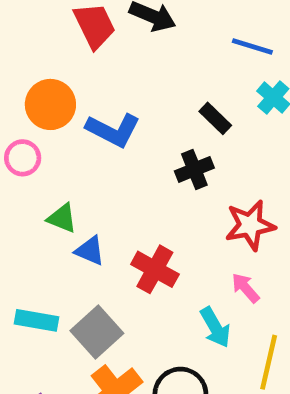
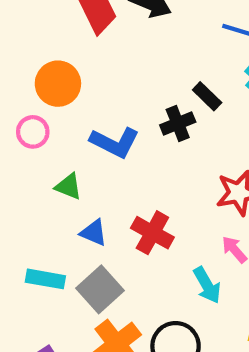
blue L-shape: (113, 130) -> (115, 142), moved
black cross: (194, 169) -> (178, 124), moved
blue triangle: (90, 251) -> (94, 233), moved

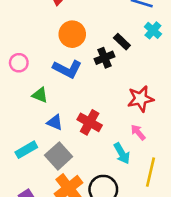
orange circle: (58, 84) -> (72, 34), moved
cyan rectangle: (45, 279) -> (26, 150), turned -40

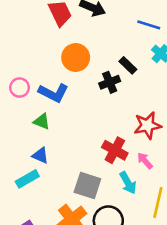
blue L-shape: (67, 69) -> (53, 93), moved
blue triangle: (55, 122) -> (40, 155), moved
red cross: (90, 122) -> (115, 150), moved
gray square: (59, 156) -> (87, 185), moved, turned -30

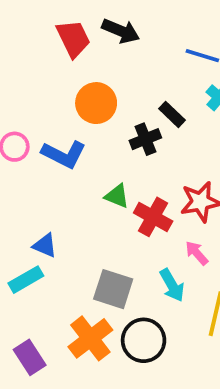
green triangle: (42, 121) -> (117, 196), moved
red cross: (115, 150) -> (153, 217), moved

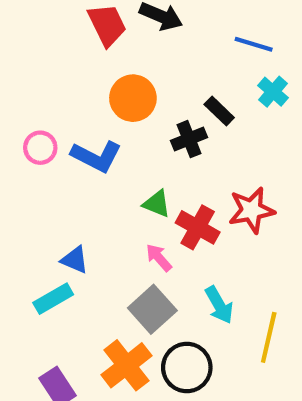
pink arrow: (197, 253) -> (159, 258), moved
gray square: (113, 289) -> (152, 309), turned 30

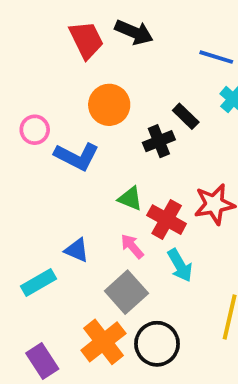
pink circle: (40, 148) -> (35, 130), moved
blue triangle: (75, 260) -> (77, 250), moved
cyan arrow: (219, 305) -> (180, 265), moved

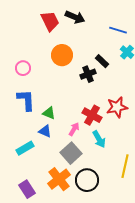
blue L-shape: (77, 156) -> (26, 100), moved, turned -120
green triangle: (130, 198) -> (49, 113), moved
pink arrow: (132, 246) -> (74, 129), turned 72

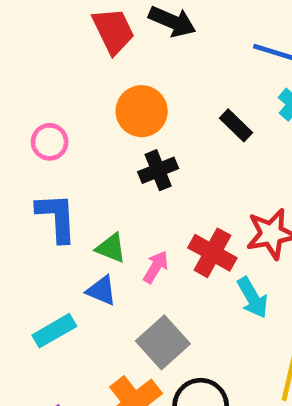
black cross: (88, 74) -> (158, 170), moved
pink arrow: (74, 129) -> (156, 267), moved
cyan arrow: (99, 139) -> (253, 298), moved

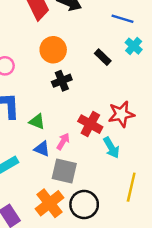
pink arrow: (156, 267) -> (63, 141), moved
blue triangle: (101, 291) -> (42, 149), moved
gray square: (163, 342) -> (64, 171), turned -35

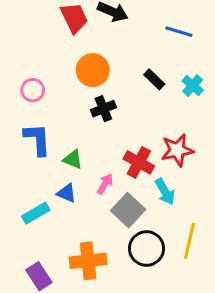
cyan cross: (134, 46) -> (193, 86), moved
blue triangle: (42, 149) -> (67, 193), moved
gray square: (64, 171) -> (128, 210), moved, turned 30
orange cross: (49, 203) -> (88, 261), turned 32
black circle: (84, 205) -> (147, 249), moved

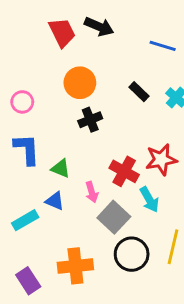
pink arrow: (105, 184) -> (92, 192), turned 132

